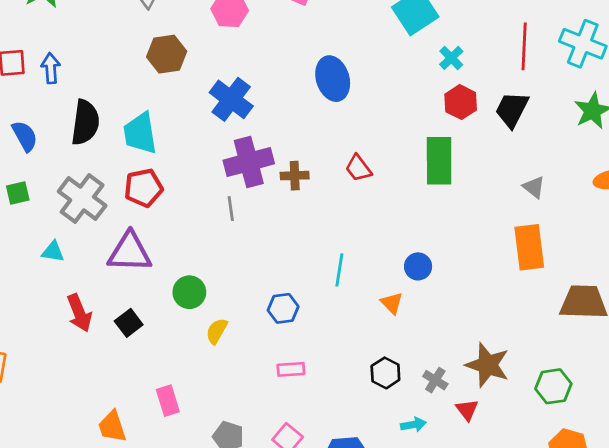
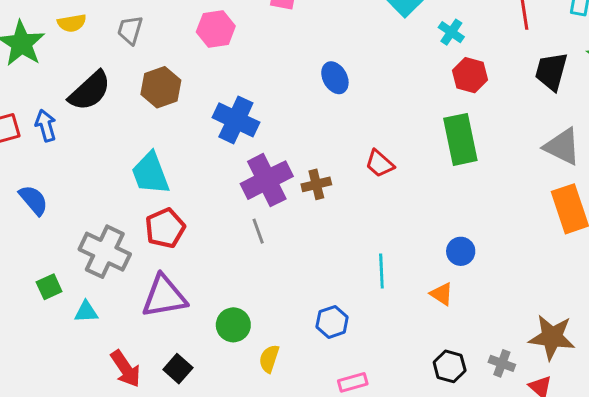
blue ellipse: (333, 79) -> (335, 78), size x0.7
black trapezoid: (512, 110) -> (551, 71), moved
black semicircle: (85, 122) -> (90, 91), moved, turned 51
gray triangle: (534, 187) -> (562, 147), size x1.6
green square: (18, 193) -> (49, 287), moved

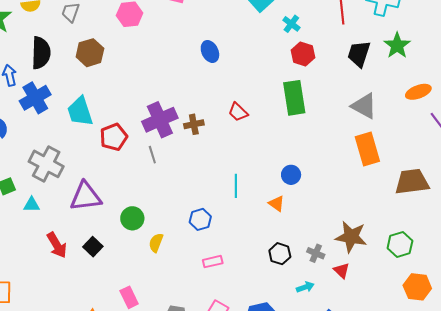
black semicircle: (90, 91) -> (41, 53), turned -48
blue cross: (236, 120) -> (35, 98), moved, turned 32
red pentagon: (165, 228) -> (114, 137), moved

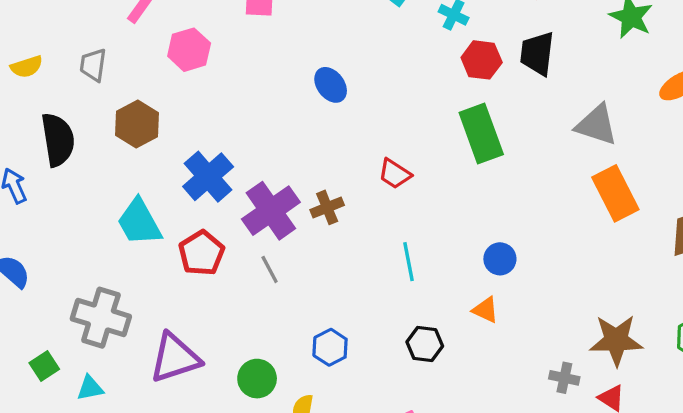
black trapezoid: (359, 54) -> (537, 53), moved
blue cross: (35, 98) -> (208, 177), moved
cyan line: (236, 186) -> (409, 262), moved
blue hexagon: (200, 219) -> (330, 347), moved
black hexagon: (280, 254) -> (425, 344), moved

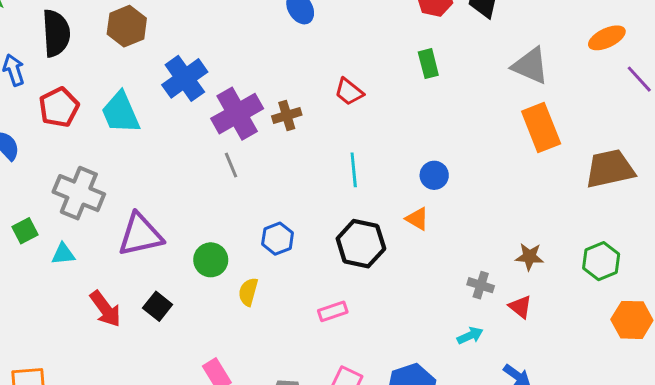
green rectangle: (481, 134) -> (428, 64), size x0.6
red pentagon: (202, 253) -> (59, 107), moved
brown star: (616, 340) -> (529, 257), size x0.6
black hexagon: (425, 344) -> (361, 244), size x1.5

